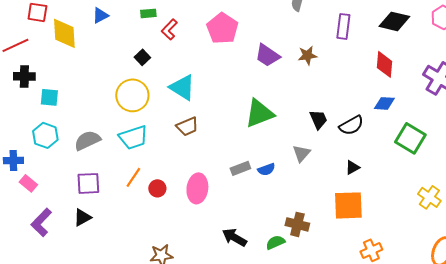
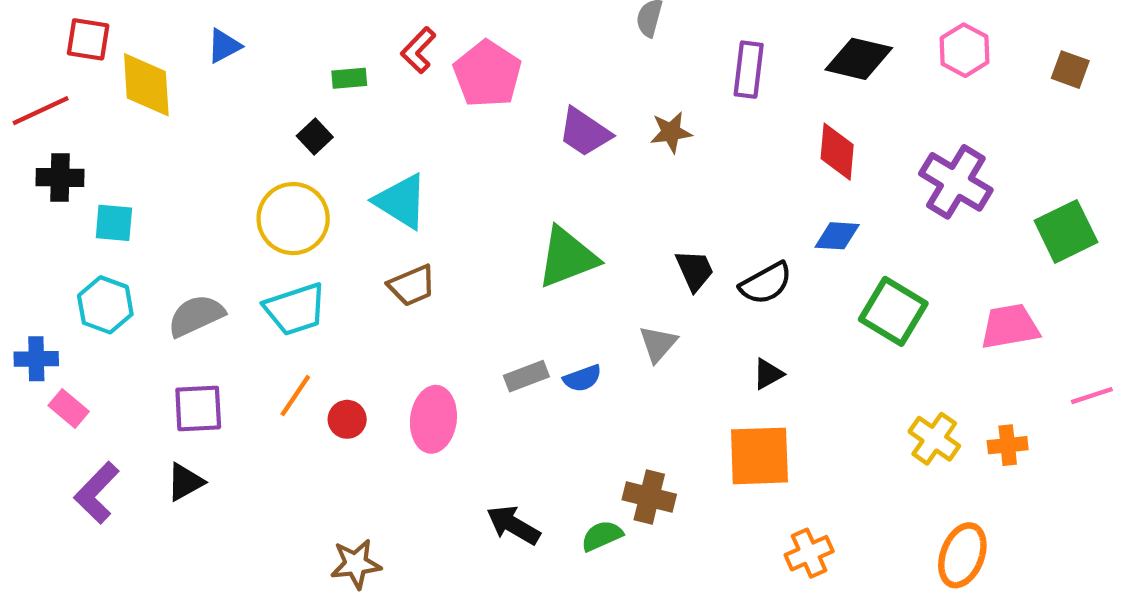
green rectangle: (148, 13) -> (349, 78), moved
red L-shape: (169, 29) -> (418, 50), moved

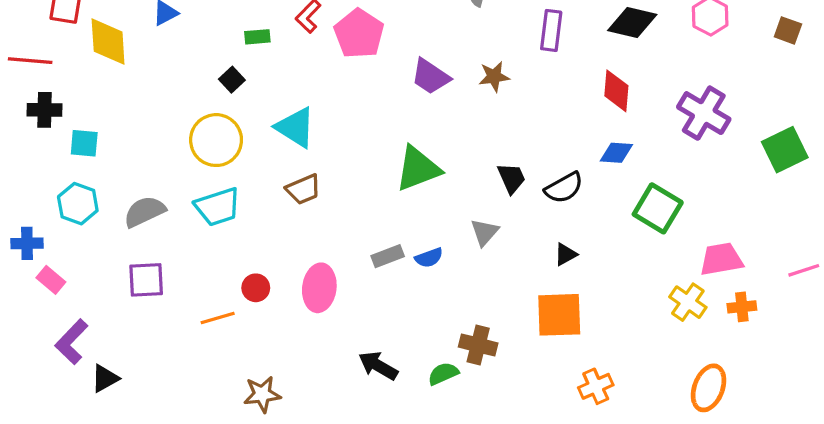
red line: (41, 111) -> (30, 61), turned 30
pink trapezoid: (1010, 326) -> (721, 259), moved
orange line: (295, 396) -> (218, 318), moved, turned 40
black triangle: (185, 482) -> (105, 378), moved

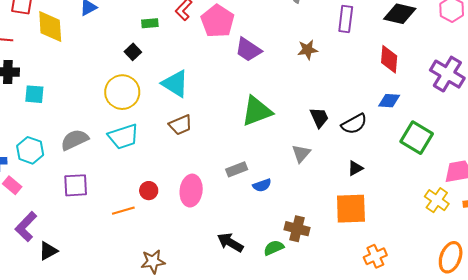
purple trapezoid: (431, 77) -> (248, 50), moved
cyan hexagon: (78, 204) -> (30, 150), moved
blue semicircle: (429, 258) -> (262, 185), moved

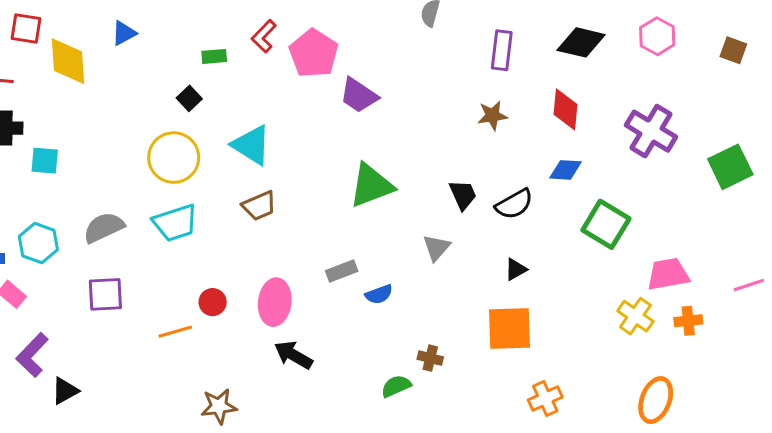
brown star: (308, 50) -> (492, 116), moved
brown cross: (297, 229) -> (430, 358), size x0.7
black arrow: (230, 242) -> (293, 355), moved

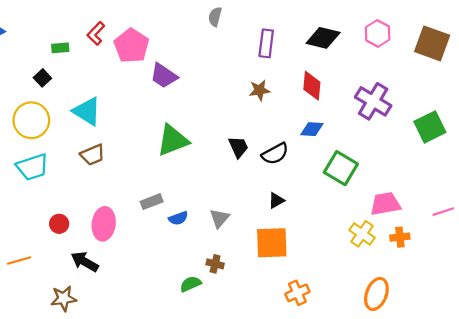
brown square: (733, 50) -> (432, 43), size x1.8
gray triangle: (436, 248) -> (219, 218), moved
orange line: (175, 332) -> (19, 261), moved
black arrow: (293, 355) -> (85, 262), moved

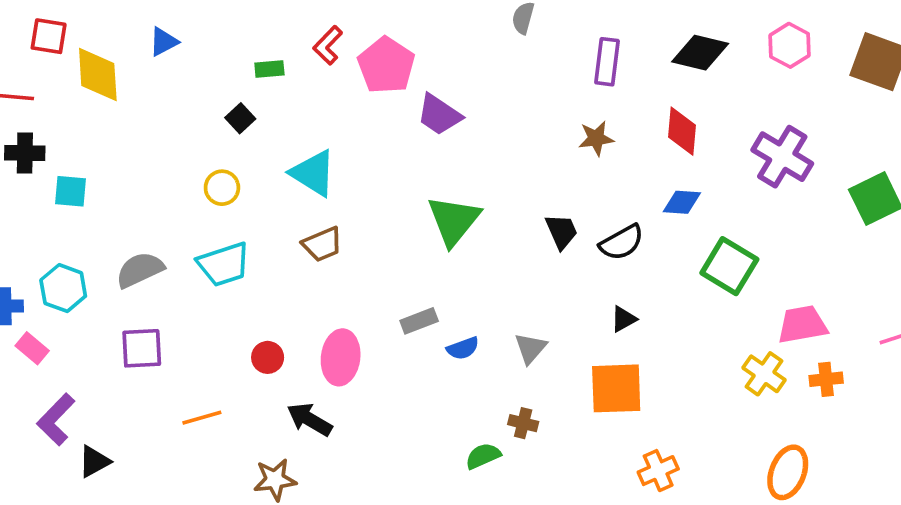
yellow circle: (31, 120) -> (222, 188), size x0.6
green triangle: (173, 140) -> (454, 221), turned -30

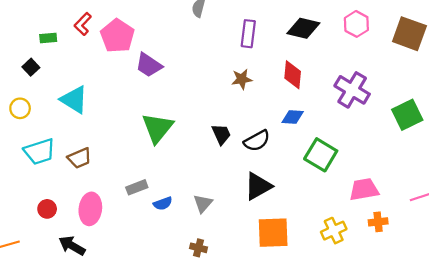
brown trapezoid: (322, 244) -> (80, 158), moved
cyan trapezoid: (224, 264) -> (40, 152), moved
black triangle: (623, 319) -> (258, 186), size x1.8
yellow cross: (764, 374) -> (334, 231), moved, turned 30
orange square: (616, 388) -> (273, 233), moved

